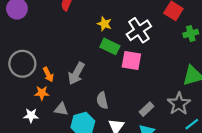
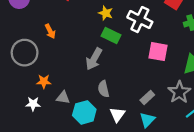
white cross: (139, 30) -> (140, 20), turned -30
pink square: (131, 61) -> (158, 52), moved
gray arrow: (76, 73) -> (94, 59), moved
orange arrow: (48, 75) -> (50, 31), moved

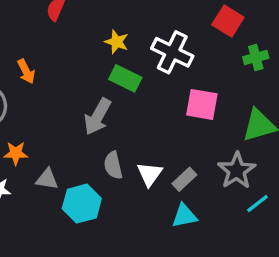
white triangle: (117, 115) -> (150, 174), moved
cyan triangle: (147, 120) -> (184, 216), turned 35

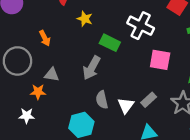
yellow star: (117, 42) -> (85, 19), moved
gray triangle: (47, 179) -> (52, 75), moved
gray rectangle: (184, 179) -> (149, 100), moved

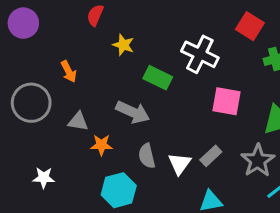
gray arrow: (92, 68) -> (133, 112), turned -95
orange star: (38, 92) -> (101, 145), moved

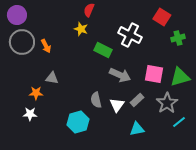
red semicircle: (95, 15) -> (89, 10), moved
pink square: (226, 101) -> (154, 74), moved
gray circle: (31, 103) -> (22, 42), moved
gray arrow: (133, 112) -> (120, 75), moved
orange star: (101, 145) -> (36, 93), moved

